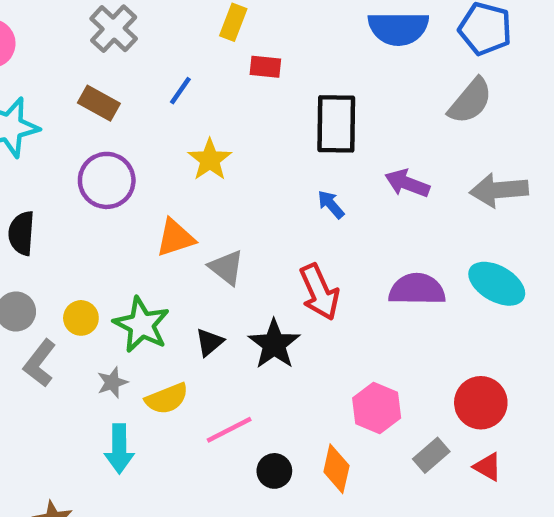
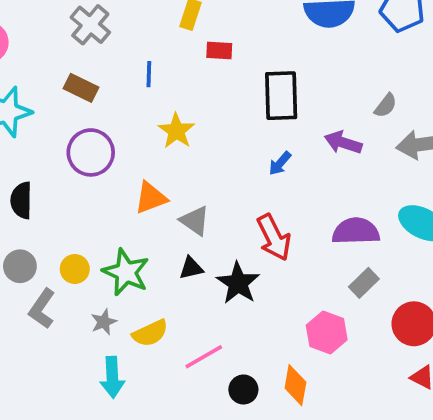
blue line: (180, 91) -> (149, 74), turned -30
gray semicircle: (470, 101) -> (386, 106), moved, size x0.6
blue arrow: (331, 204) -> (280, 163), turned -95
black triangle: (209, 342) -> (191, 268), moved, turned 30
gray rectangle: (431, 455) -> (364, 283), moved

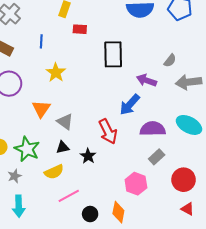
blue arrow: (280, 163) -> (130, 105), moved, size x1.6
orange triangle: (151, 198) -> (41, 109), turned -36
black star: (238, 283) -> (88, 156), size x0.7
yellow semicircle: (150, 333) -> (54, 172), moved

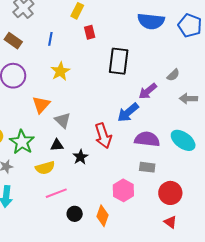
red rectangle: (80, 29) -> (90, 32), turned 64
purple arrow: (147, 80) -> (148, 91), turned -66
gray arrow: (189, 82) -> (188, 99), size x0.7
gray rectangle: (157, 157) -> (147, 167), turned 42

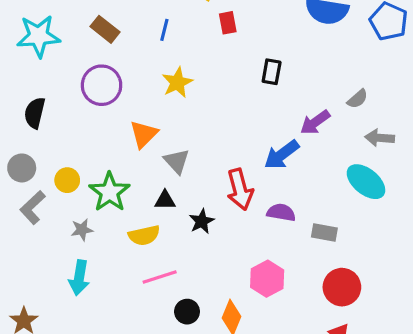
black rectangle: (119, 61) -> (272, 72), size x0.6
purple semicircle: (147, 139) -> (281, 212), moved, size x0.7
cyan ellipse: (183, 140) -> (366, 182), moved
gray rectangle: (147, 167) -> (324, 232), moved

